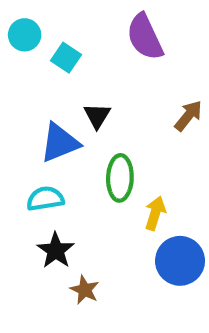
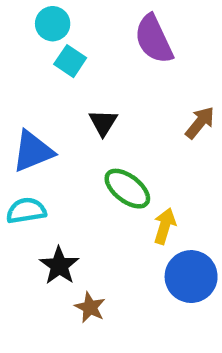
cyan circle: (25, 35) -> (53, 24), moved
blue triangle: (60, 143) -> (33, 151), moved
green ellipse: (120, 178) -> (127, 189), turned -54
cyan semicircle: (45, 199) -> (26, 211), moved

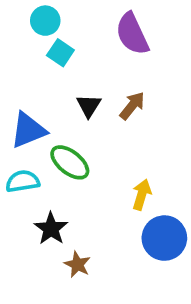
brown arrow: (200, 123) -> (132, 106), moved
green ellipse: (127, 189) -> (70, 162), moved

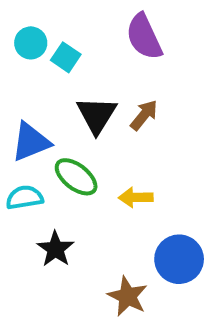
cyan circle: (45, 21) -> (31, 43), moved
black triangle: (89, 106) -> (97, 115), size x1.5
yellow arrow: (142, 195) -> (136, 197), moved, turned -108
brown star: (77, 264) -> (128, 296), moved, size x1.4

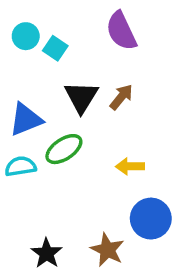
green ellipse: (76, 177) -> (64, 149), turned -72
yellow arrow: (136, 197) -> (130, 166), moved
black star: (55, 249) -> (47, 253), moved

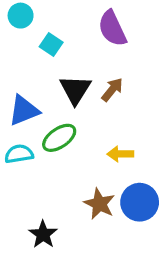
cyan circle: (26, 36) -> (21, 16), moved
brown star: (107, 250) -> (99, 204), moved

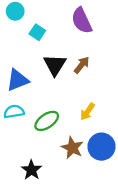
green ellipse: (59, 138) -> (47, 121), moved
yellow arrow: (120, 154) -> (88, 112), turned -54

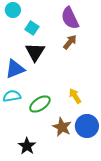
black triangle: (55, 65) -> (35, 52), moved
brown arrow: (82, 65) -> (70, 42), moved
yellow arrow: (88, 112) -> (75, 96), turned 112

